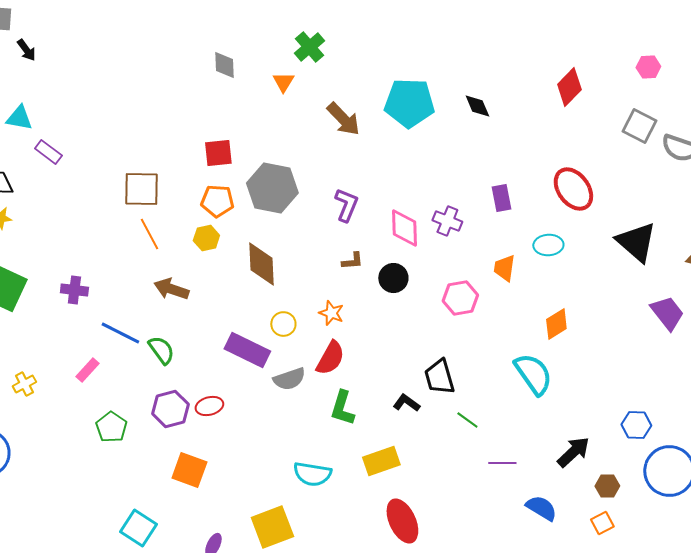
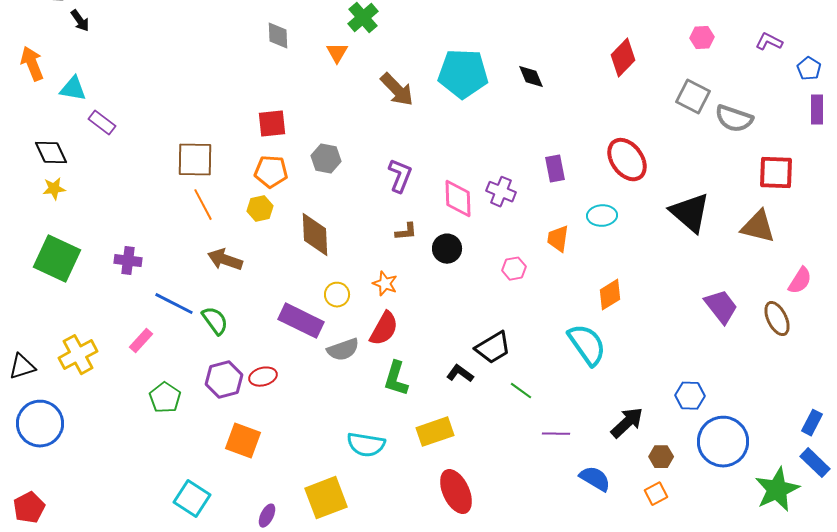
gray hexagon: (272, 188) -> (326, 159), size x0.6
pink hexagon: (460, 298) -> (514, 269), size x0.7
purple trapezoid: (667, 313) -> (721, 307), moved
black trapezoid: (439, 377) -> (493, 348), turned -105
yellow cross: (24, 384) -> (78, 355), size x1.6

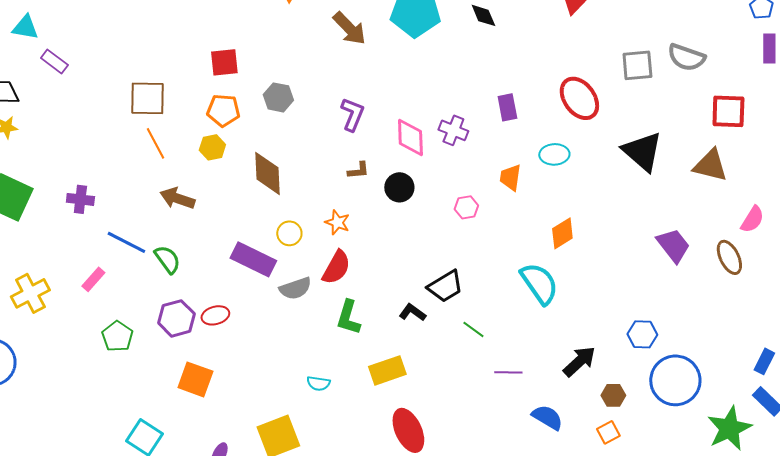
gray square: (693, 97) -> (637, 65), moved, turned -32
cyan semicircle: (366, 445) -> (318, 383), size x0.6

